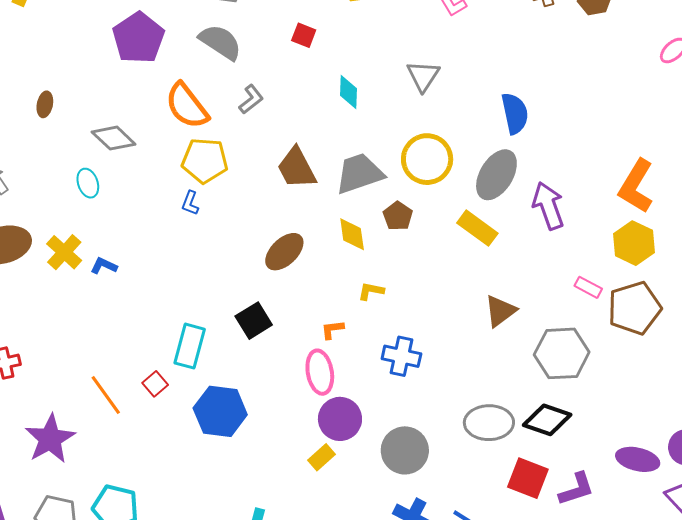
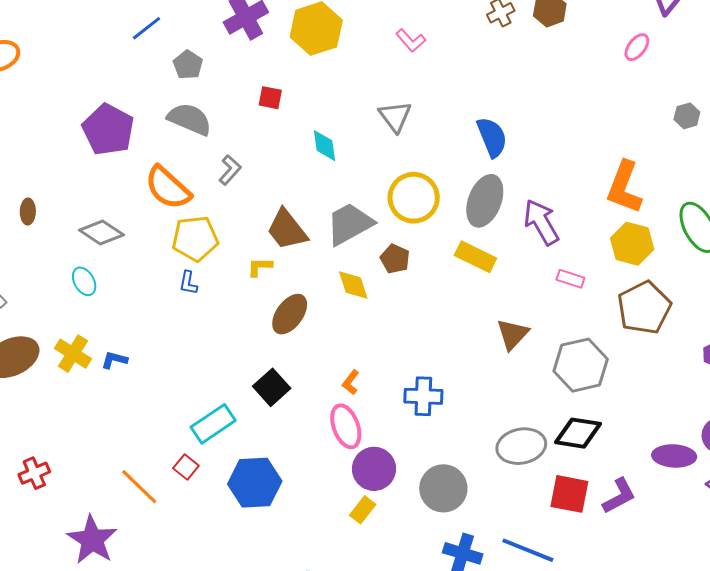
pink rectangle: (588, 287) -> (570, 279), moved
yellow L-shape: (371, 291) -> (260, 267), moved
orange L-shape: (332, 330) -> (351, 382), turned -35
cyan rectangle: (190, 346) -> (213, 424), turned 51

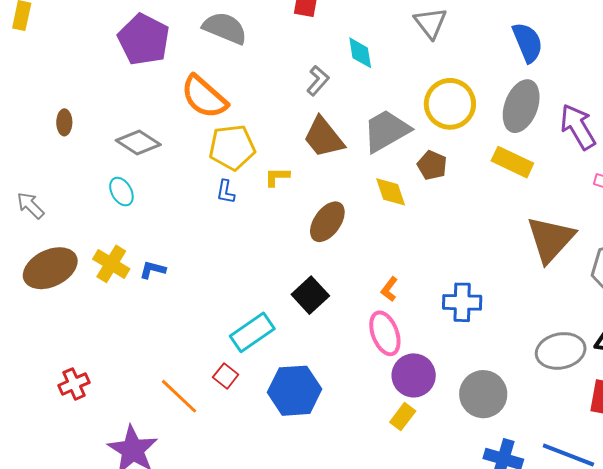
gray L-shape: (230, 170) -> (318, 81), moved
yellow L-shape: (260, 267) -> (277, 177), moved
brown triangle: (513, 334) -> (551, 239), size x1.5

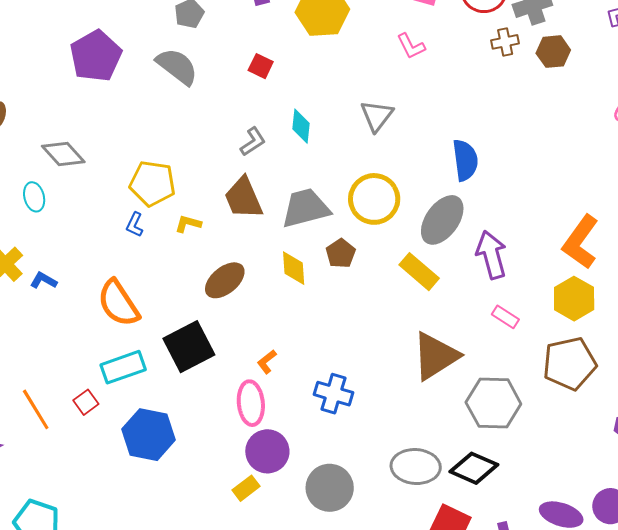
orange semicircle: (204, 97) -> (118, 303), moved
black square: (310, 295) -> (189, 347), size x1.4

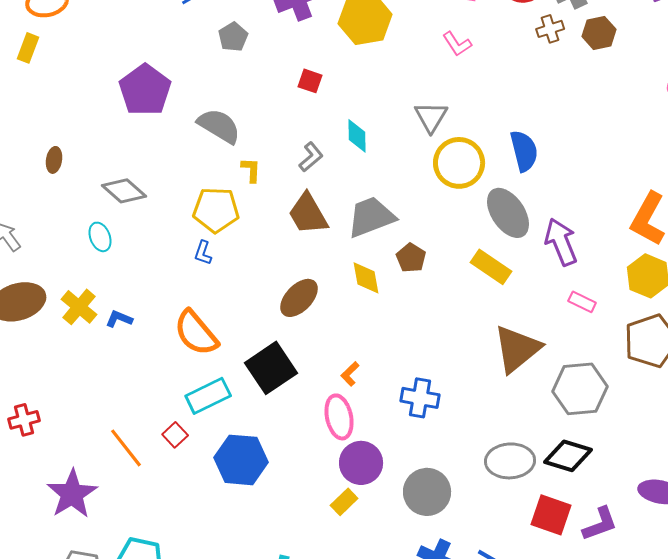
gray semicircle: (177, 66) -> (219, 126), moved
yellow circle: (374, 199) -> (459, 163), moved
gray ellipse: (442, 220) -> (508, 213), turned -63
yellow L-shape: (188, 224) -> (251, 170), moved, turned 84

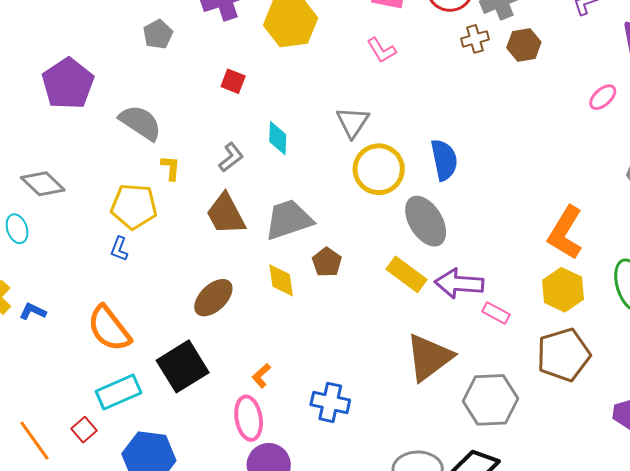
purple arrow: (561, 242) -> (459, 284), moved, turned -66

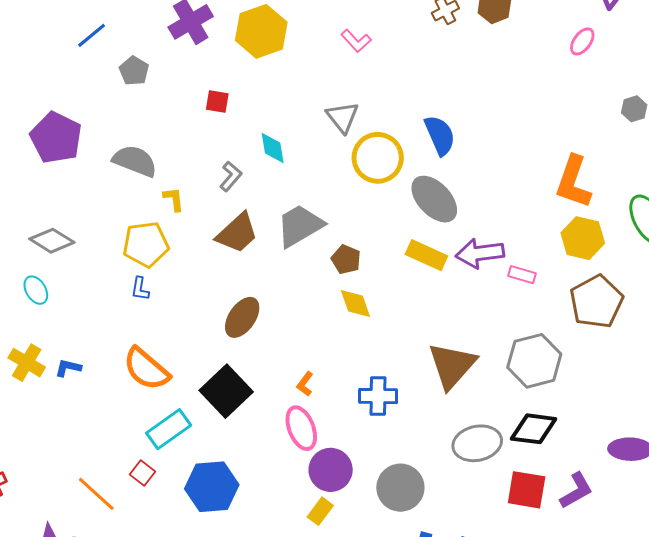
brown trapezoid: (226, 214) -> (237, 233), turned -93
yellow diamond: (281, 280) -> (355, 303), moved
brown triangle: (429, 357) -> (452, 365), moved

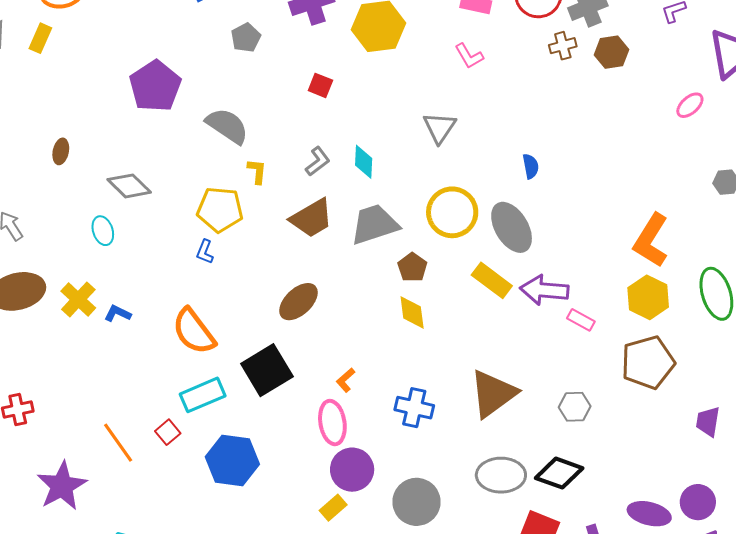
blue semicircle: (440, 135) -> (531, 166), size x0.6
cyan diamond: (273, 148) -> (364, 162), moved
yellow circle: (378, 158) -> (452, 212), moved
gray hexagon: (534, 361) -> (575, 407), size x0.6

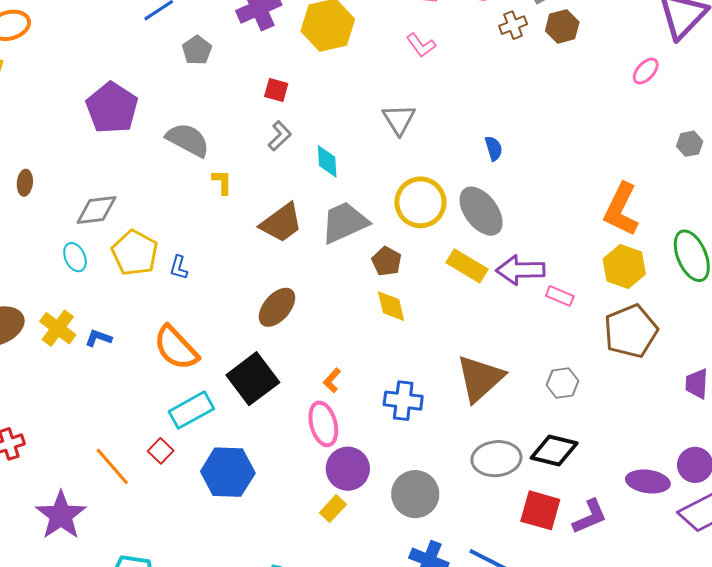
gray L-shape: (318, 161) -> (280, 136), moved
gray diamond: (129, 186) -> (96, 210), turned -45
yellow pentagon: (220, 210) -> (135, 253), moved, turned 30

